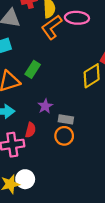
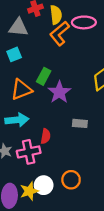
purple star: (45, 106) -> (59, 92), moved, size x1.5
orange circle: (64, 136) -> (71, 180), moved

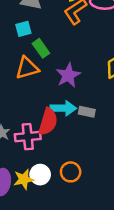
green rectangle: (44, 76) -> (41, 48), moved, turned -70
cyan arrow: (17, 120) -> (63, 108), moved
red semicircle: (46, 136) -> (48, 122), size x1.6

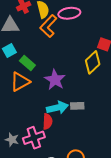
red semicircle: (48, 122) -> (48, 122), size x0.7

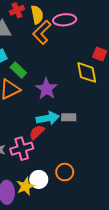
yellow diamond: (93, 62) -> (87, 72), turned -60
red semicircle: (48, 122) -> (37, 132), turned -140

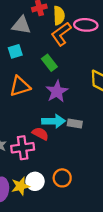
green rectangle: (18, 70) -> (49, 63), moved
red semicircle: (37, 132) -> (40, 134), turned 63

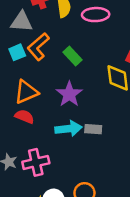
orange L-shape: (61, 34) -> (38, 47), moved
green rectangle: (49, 63) -> (73, 56), moved
red semicircle: (40, 134) -> (24, 117), moved

